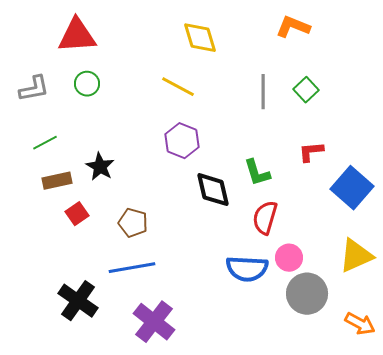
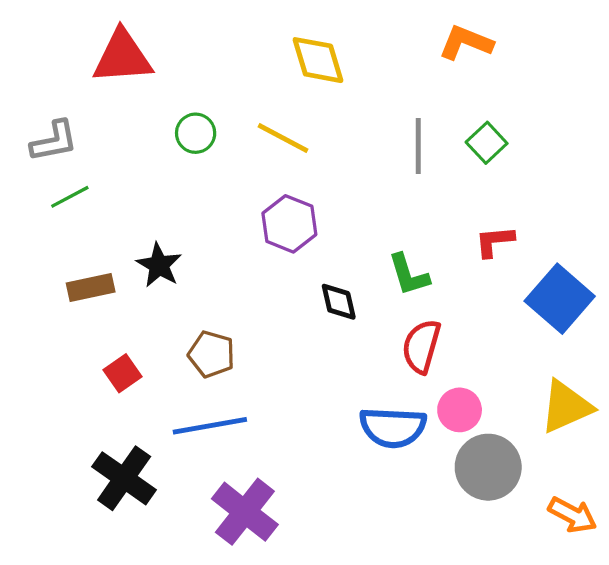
green circle: (87, 84) -> (196, 133), moved
green line: (45, 143) -> (70, 197), moved
black diamond: (213, 190) -> (339, 302), size x0.7
red square: (77, 214) -> (122, 373), moved

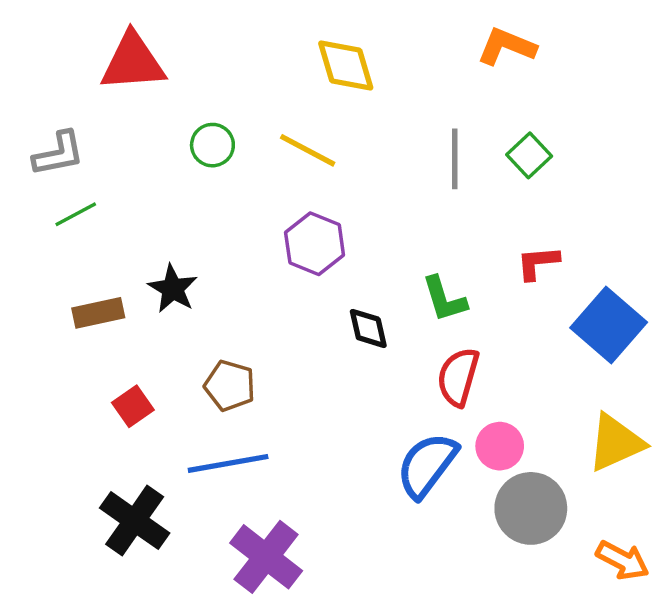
blue semicircle: (393, 427) -> (427, 465), turned 124

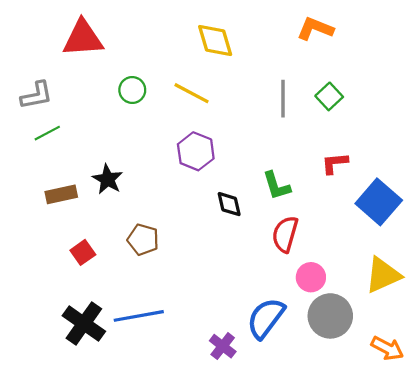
blue line: (228, 463) -> (139, 316), moved
blue semicircle: (427, 465) -> (266, 318), moved
purple cross: (266, 557) -> (223, 346), moved, size x0.6

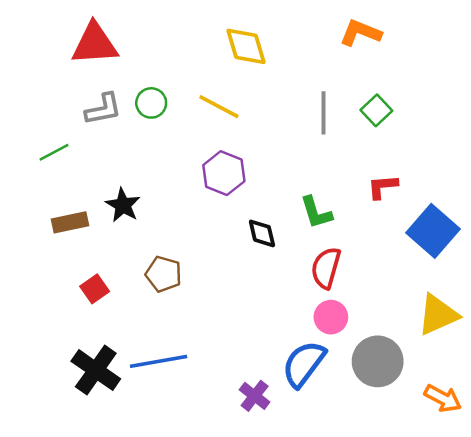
gray L-shape: (37, 95) -> (103, 109), moved
pink circle: (311, 277) -> (331, 317), moved

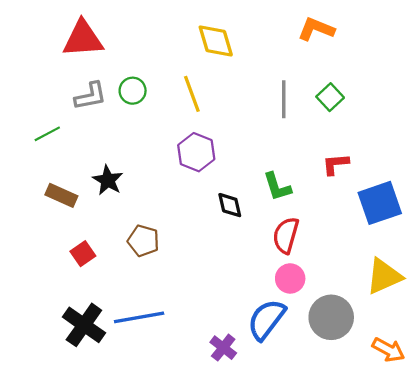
yellow line: (219, 107) -> (192, 94), turned 42
brown rectangle: (70, 222) -> (61, 195), turned 36
blue square: (433, 231) -> (380, 203), turned 30

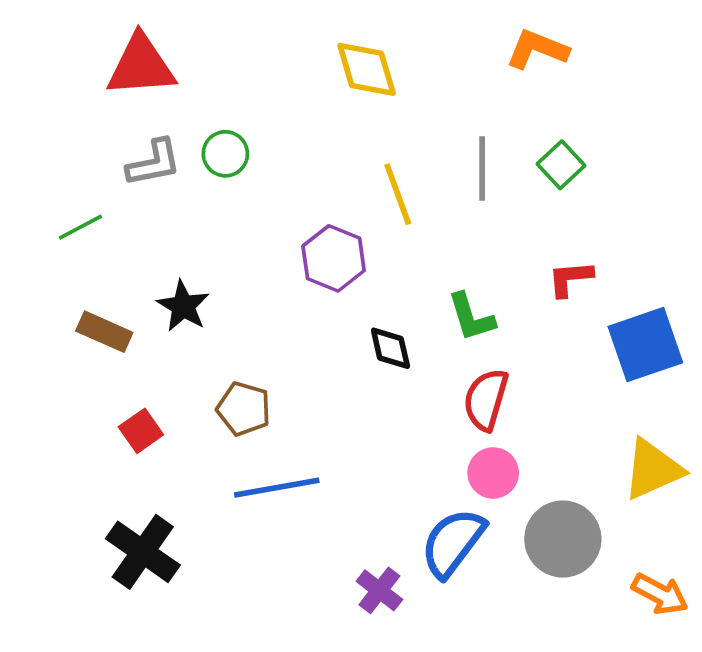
yellow line: (192, 94) -> (398, 194), moved
blue line: (139, 317) -> (277, 488), moved

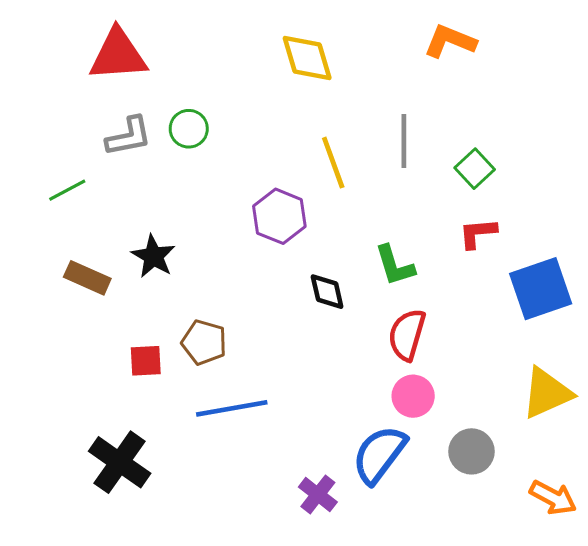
green square: (561, 165) -> (475, 169), moved
red square: (141, 431) -> (146, 361), moved, turned 32
gray circle: (563, 539) -> (472, 451), size x0.7

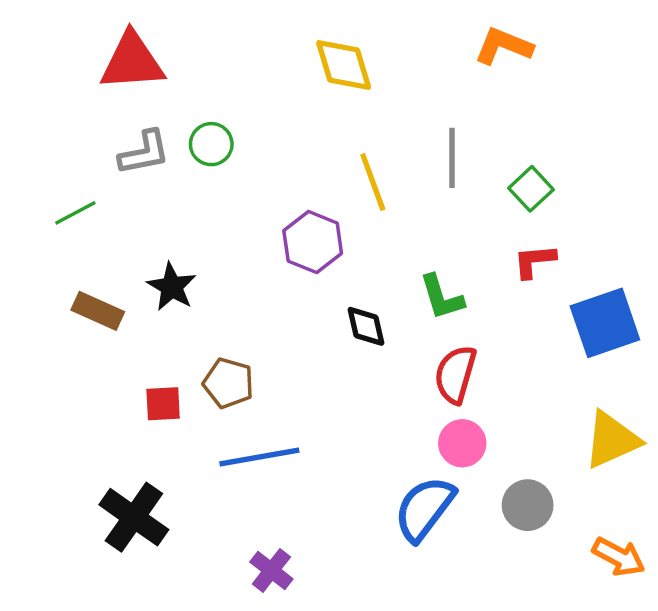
purple cross: (318, 494) -> (271, 570), moved

